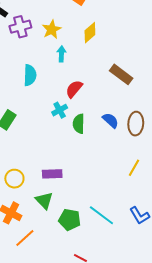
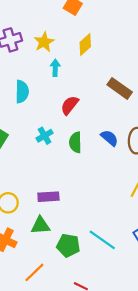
cyan cross: (60, 110) -> (45, 136), moved
green triangle: (44, 200) -> (40, 225), turned -48
orange line: (25, 238) -> (34, 272), moved

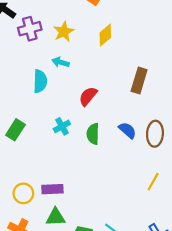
cyan arrow: (55, 68) -> (61, 62), moved, turned -77
brown rectangle: (120, 88) -> (139, 80), turned 70
purple rectangle: (48, 197) -> (52, 189), moved

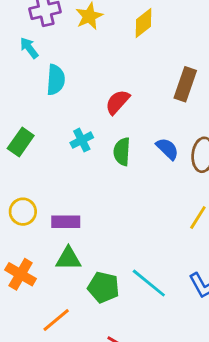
cyan arrow: (61, 62) -> (29, 48), moved, turned 35
yellow circle: (23, 193) -> (23, 212), moved

